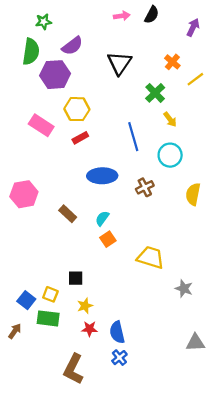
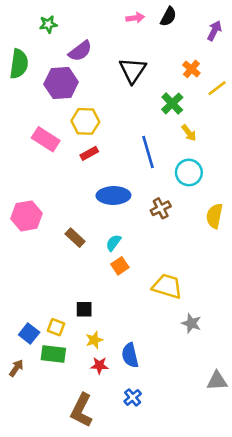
green semicircle: (31, 52) -> (19, 64), moved
gray star: (184, 289) -> (191, 323), moved
blue semicircle: (117, 332) -> (130, 355), moved

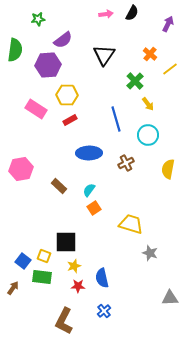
black square: (84, 309) -> (66, 242), size x1.6

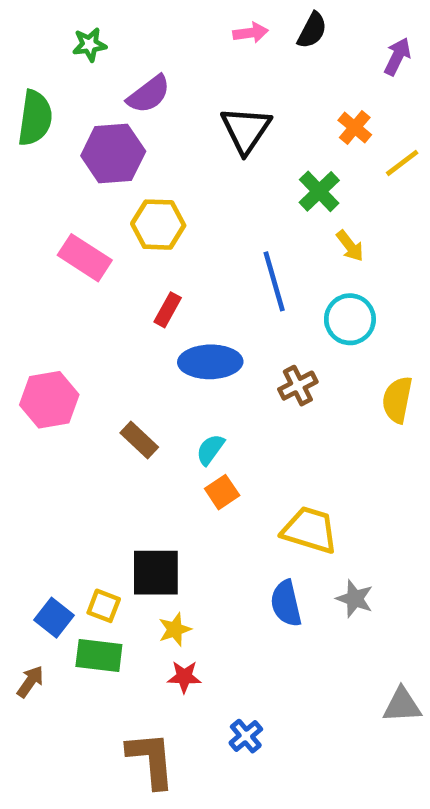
red rectangle: (70, 120) -> (168, 310), moved, turned -32
blue semicircle: (102, 278) -> (286, 603), moved
brown L-shape: (64, 321) -> (151, 760), turned 148

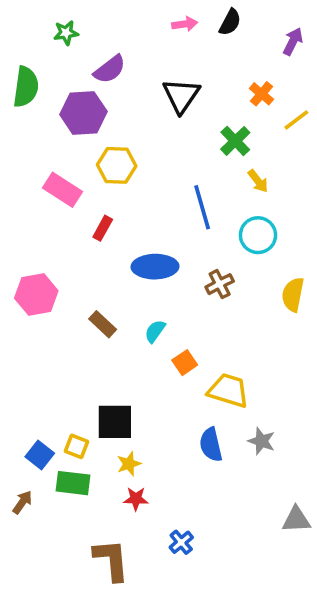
red rectangle: (168, 310) -> (103, 228), moved
orange square: (222, 492) -> (185, 363), moved

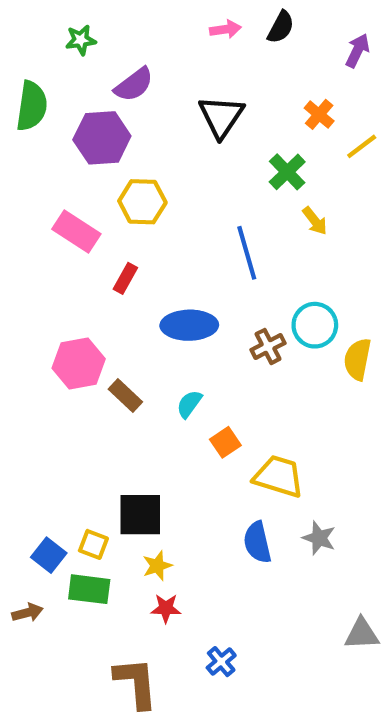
cyan circle: (258, 235) -> (315, 325), moved
pink hexagon: (36, 295) -> (79, 364), moved
brown arrow: (22, 502) -> (27, 613), turned 40

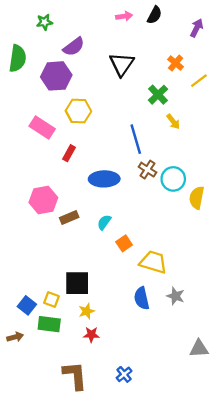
brown cross: (268, 346) -> (147, 170), moved, turned -30
brown rectangle: (125, 395) -> (69, 218), turned -66
blue cross: (221, 662) -> (124, 374), moved

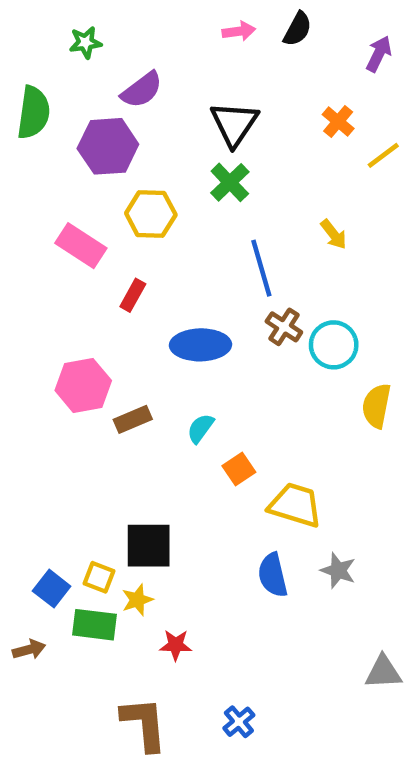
green cross: (158, 95) -> (230, 182), moved
yellow semicircle: (197, 198) -> (376, 406), moved
yellow star: (87, 311) -> (137, 600), moved

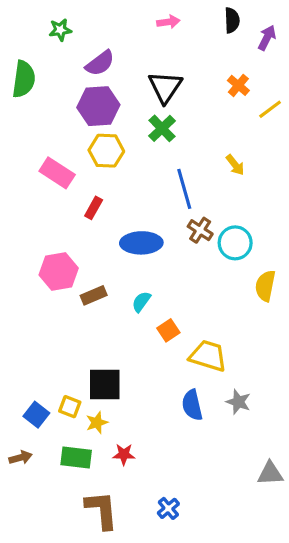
black semicircle: (298, 29) -> (232, 20), moved, turned -30
purple hexagon: (108, 146) -> (98, 106), moved
green rectangle: (94, 625) -> (76, 458), moved

